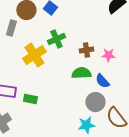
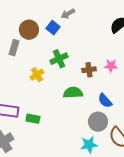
yellow cross: (34, 55) -> (37, 75), size x0.6
pink star: (108, 55) -> (111, 66), moved
green semicircle: (81, 73) -> (73, 93), moved

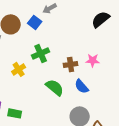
green semicircle: (73, 93) -> (55, 87), turned 42
blue semicircle: (105, 101) -> (82, 86), moved

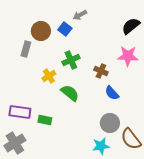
pink star: (93, 60) -> (128, 56), moved, size x1.5
brown cross: (71, 64) -> (101, 71), turned 32
green semicircle: (55, 87) -> (70, 93), moved

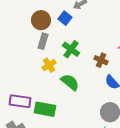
gray rectangle: (26, 49) -> (43, 41), moved
green cross: (71, 60) -> (71, 49), turned -30
green rectangle: (45, 120) -> (45, 109), size x1.5

